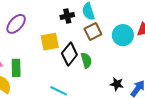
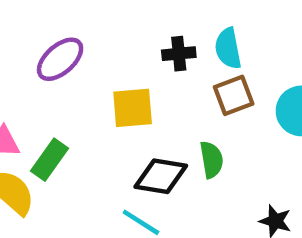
black diamond: (69, 54) -> (161, 176), moved, turned 55
green rectangle: (16, 68) -> (50, 160), turned 30

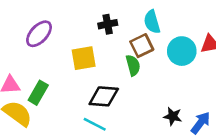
cyan semicircle: (228, 48) -> (152, 22), moved
green semicircle: (211, 160) -> (133, 65), moved

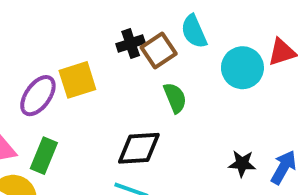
purple ellipse: (39, 34) -> (38, 96), moved
brown square: (142, 46) -> (159, 51), moved
yellow square: (84, 58) -> (77, 80), moved

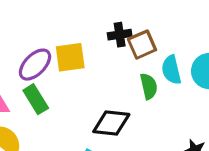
cyan semicircle: (194, 31) -> (171, 70), moved
green rectangle: (44, 156) -> (36, 99), moved, turned -64

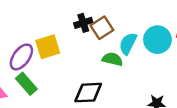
cyan semicircle: (171, 70) -> (128, 44), turned 50
green semicircle: (149, 86) -> (112, 59), turned -54

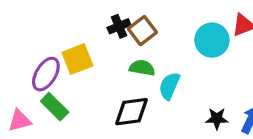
cyan semicircle: (128, 44) -> (169, 86), moved
green semicircle: (112, 59) -> (142, 68), moved

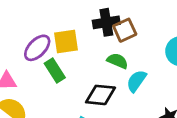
black cross: (119, 26) -> (106, 22), size x1.4
green rectangle: (55, 107) -> (55, 71), moved

